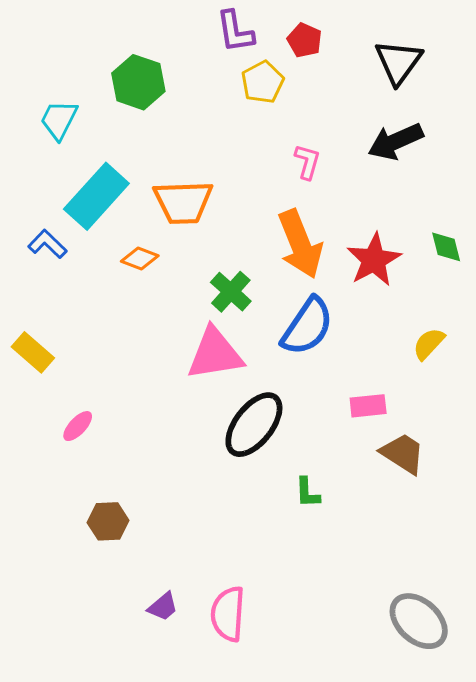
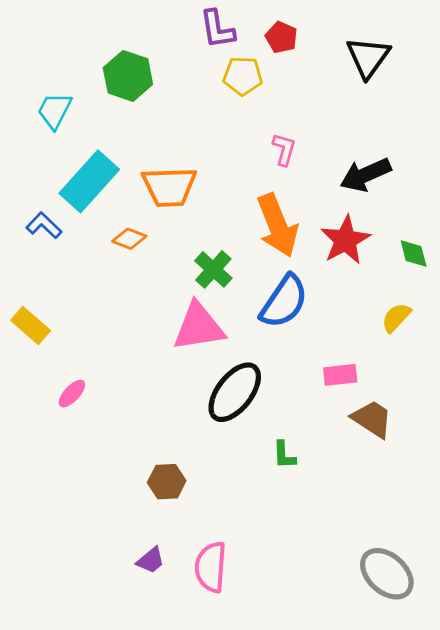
yellow pentagon: (263, 82) -> (243, 76), turned 30
black arrow: (396, 141) -> (366, 175), moved
green diamond: (446, 247) -> (414, 253), moved
brown hexagon: (108, 521) -> (167, 482), moved

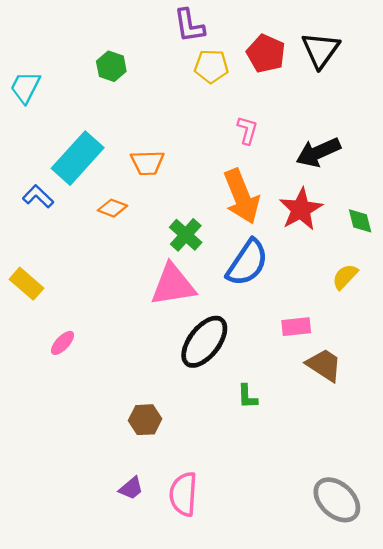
red pentagon: (281, 37) -> (266, 53), moved, size x1.4
green hexagon: (128, 76) -> (111, 66), size x0.7
cyan trapezoid: (55, 111) -> (25, 87), moved
orange trapezoid: (169, 187) -> (147, 163), size x0.7

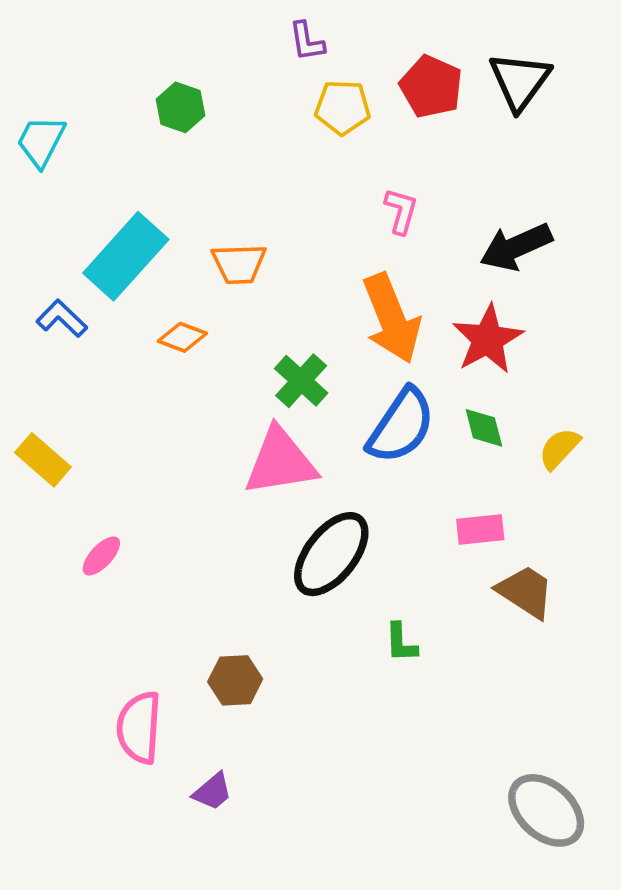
purple L-shape: (189, 26) -> (307, 41), size x0.7
green diamond: (360, 221) -> (484, 428), moved
pink semicircle: (183, 494) -> (139, 727), moved

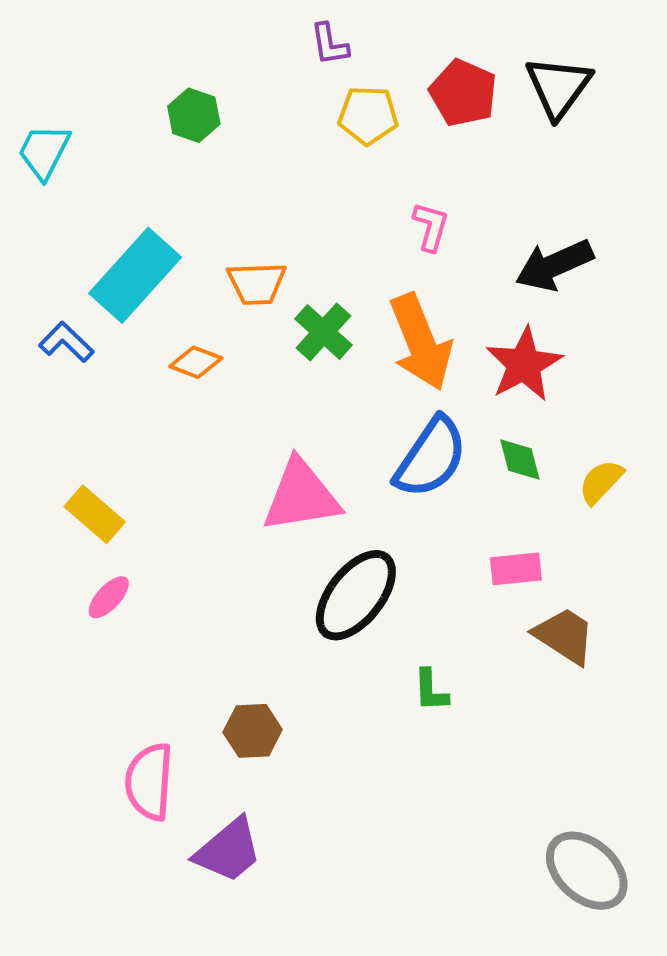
green cross: (301, 381) -> (323, 332), moved
yellow rectangle: (43, 460) -> (95, 514), moved
purple trapezoid: (213, 792) -> (228, 850), size x1.6

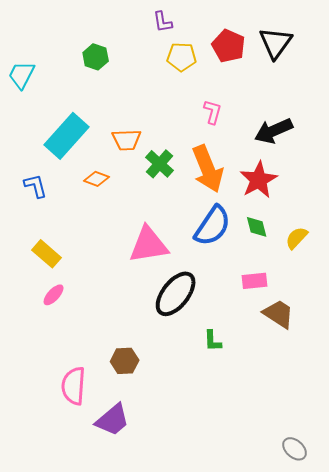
blue L-shape: (66, 342) -> (36, 186), moved, turned 32
gray ellipse: (587, 871) -> (295, 449), moved, size x0.6

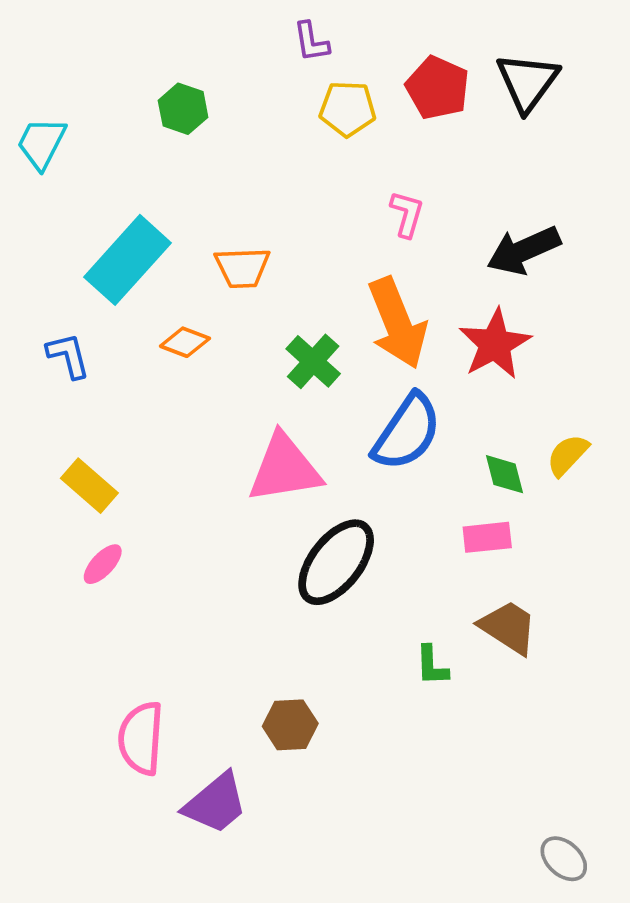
green cross: (160, 164) -> (313, 361), moved
green diamond: (257, 227) -> (504, 474), moved
brown trapezoid: (279, 314) -> (508, 627), moved
green L-shape: (213, 341) -> (432, 666), moved
brown hexagon: (125, 361) -> (290, 725), moved

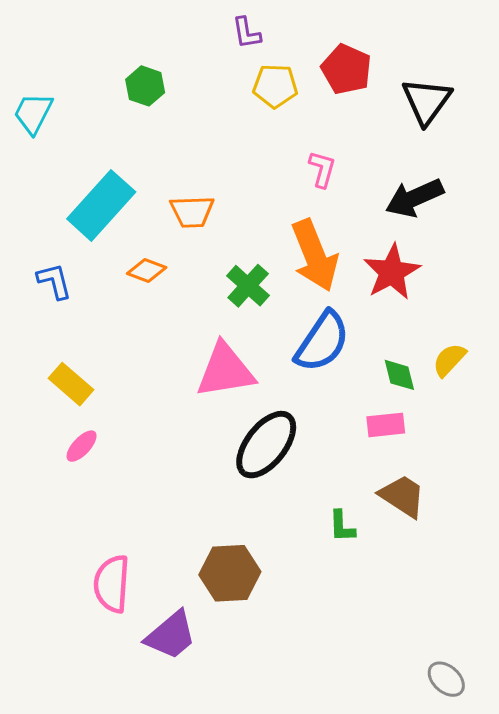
black triangle: (527, 82) -> (427, 101), moved
brown hexagon: (290, 725) -> (230, 573), size x1.4

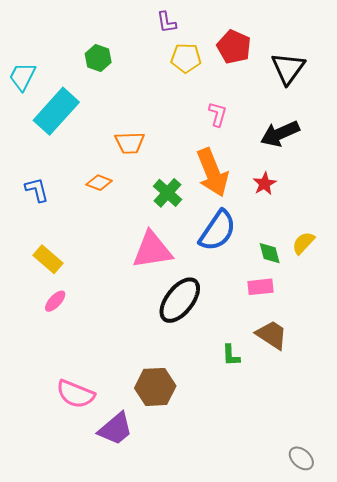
cyan rectangle: (101, 205) -> (56, 111), moved
red star: (392, 272) -> (265, 184), size x0.6
pink semicircle: (112, 584) -> (76, 394), turned -72

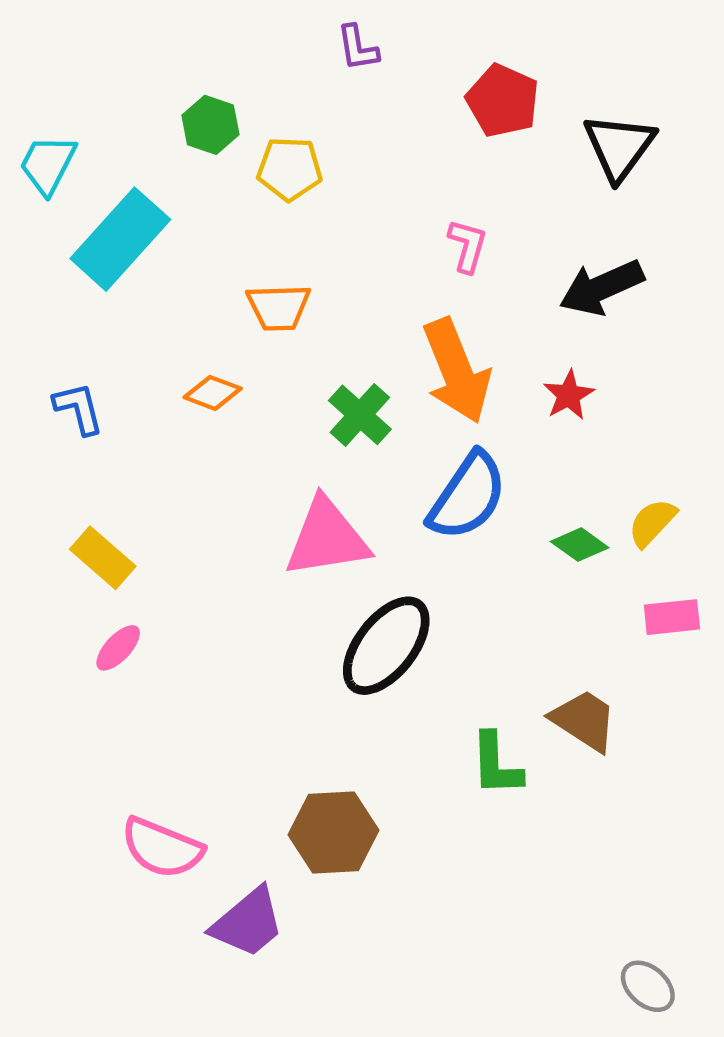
yellow pentagon: (186, 58) -> (290, 169), moved
green diamond: (270, 253) -> (580, 545), turned -40
pink rectangle: (260, 287) -> (672, 617), moved
green L-shape: (231, 355) -> (496, 764), size x1.4

